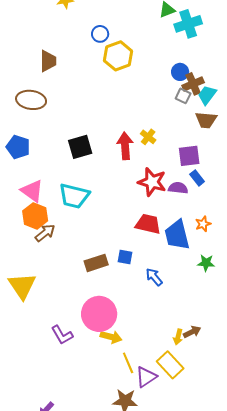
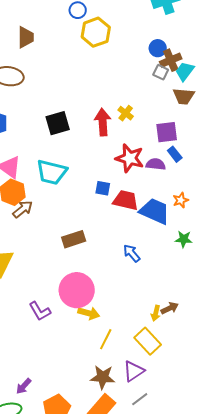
blue trapezoid: (177, 235) -> (155, 211), turned 128
blue square: (125, 257) -> (103, 188), moved
yellow line: (128, 363) -> (106, 339), turned 50
purple triangle: (146, 377) -> (134, 371), moved

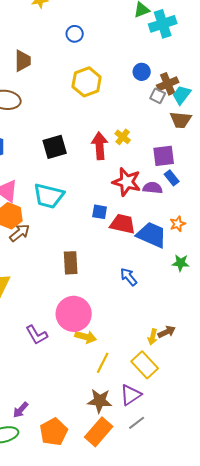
yellow hexagon: (96, 32) -> (87, 82), moved
blue circle: (158, 48) -> (142, 72), moved
brown rectangle: (74, 239) -> (71, 263), turned -75

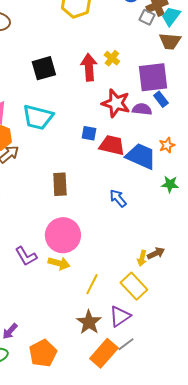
purple square: (164, 156) -> (153, 77), size x1.4
yellow arrow: (86, 337) -> (59, 263), moved
brown star: (100, 401) -> (89, 322), turned 30
orange rectangle: (99, 432) -> (104, 353), moved

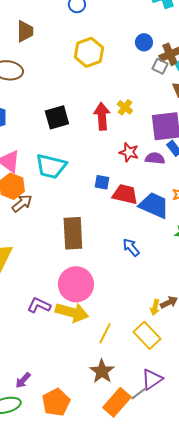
red star: (116, 103) -> (129, 152), size x0.7
brown rectangle: (60, 184) -> (73, 233), size x1.4
purple L-shape: (26, 256) -> (39, 305), turned 145
yellow arrow: (59, 263) -> (72, 312), size x1.5
purple triangle: (120, 316) -> (152, 379), moved

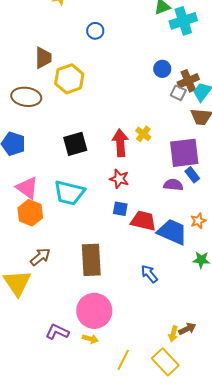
yellow hexagon: (89, 52) -> (69, 79), moved
red star: (129, 152) -> (119, 179), moved
brown arrow: (22, 203) -> (40, 257), moved
yellow arrow: (72, 312) -> (90, 339), size x0.5

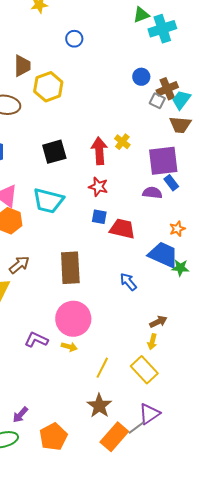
blue trapezoid: (172, 232) -> (163, 255), moved
brown arrow: (187, 329) -> (158, 322), moved

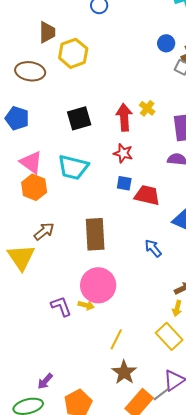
purple L-shape: (36, 340) -> (61, 306), turned 45
yellow arrow: (69, 347) -> (86, 305), moved
yellow line: (102, 368) -> (116, 339), moved

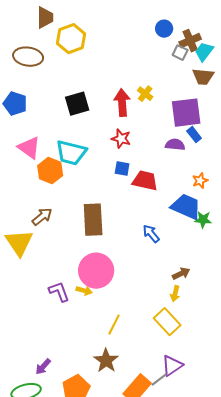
orange hexagon: (34, 187) -> (50, 171), moved
brown star: (124, 372) -> (106, 361), moved

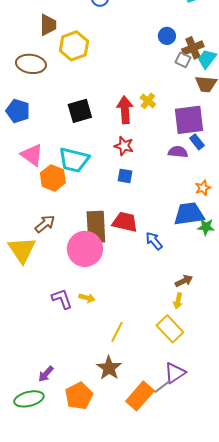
red trapezoid: (145, 181) -> (125, 222), moved
blue trapezoid: (186, 207) -> (189, 214), turned -32
pink circle: (96, 271) -> (85, 249), moved

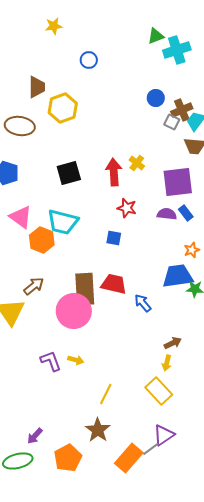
blue rectangle: (197, 142) -> (186, 213), moved
red star: (124, 146) -> (127, 208), moved

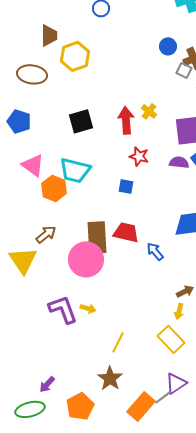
purple L-shape: (51, 361) -> (63, 309), size x1.4

